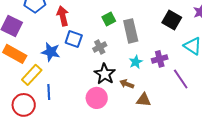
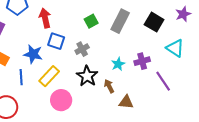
gray rectangle: (131, 31) -> (120, 21), moved, turned 40
yellow rectangle: (32, 75) -> (49, 76), moved
brown arrow: (127, 84) -> (109, 86), turned 40
blue line: (49, 92) -> (21, 77), moved
pink circle: (97, 98) -> (61, 100), moved

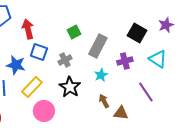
gray rectangle: (120, 21) -> (98, 46), moved
purple cross: (142, 61) -> (125, 61), moved
brown arrow: (109, 86) -> (104, 101), moved
brown triangle: (126, 102) -> (121, 113), moved

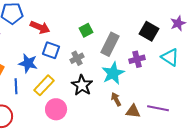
red arrow: (28, 29) -> (40, 27), turned 126
cyan star: (101, 75) -> (113, 73), size x1.6
purple line: (146, 92) -> (158, 108), moved, turned -45

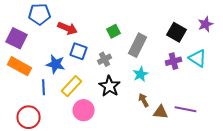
purple cross: (137, 59) -> (174, 61), moved
cyan star: (113, 73) -> (141, 74), size x0.7

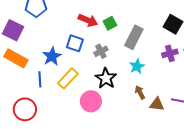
red arrow: (68, 28) -> (88, 20), moved
blue star: (56, 64) -> (52, 56), turned 30
pink circle: (84, 110) -> (91, 101), moved

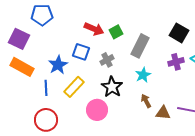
red circle: (25, 109) -> (46, 120), moved

